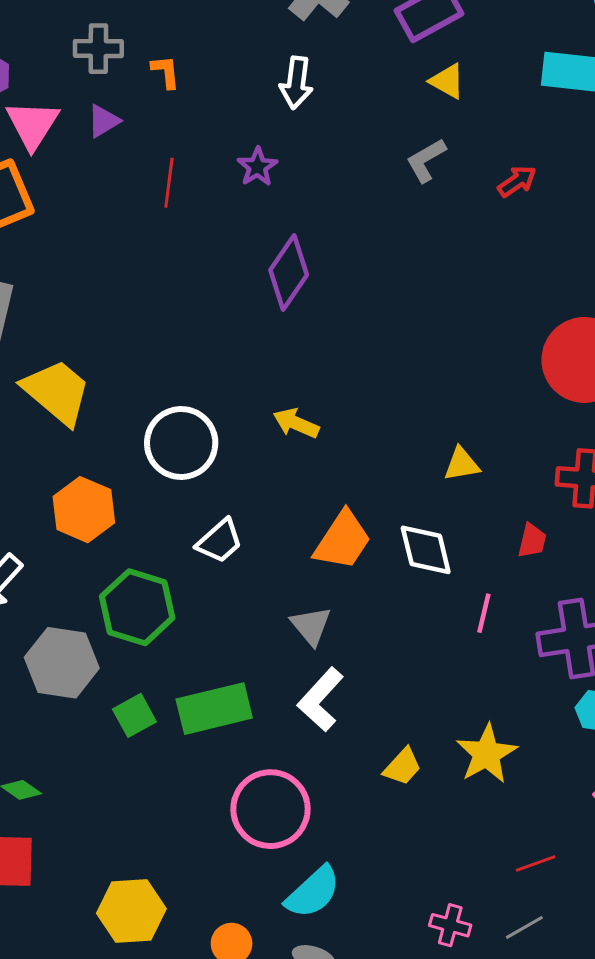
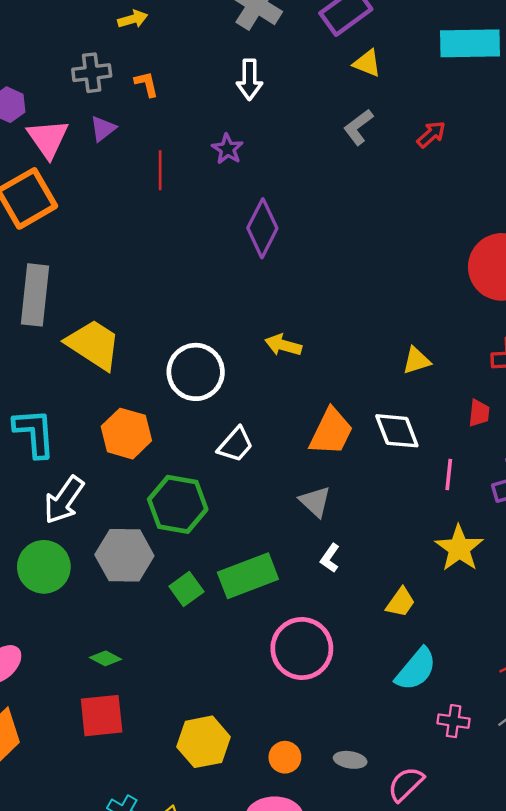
white L-shape: (321, 700) -> (330, 558), size x0.6
yellow star: (487, 754) -> (459, 548), moved
cyan semicircle: (313, 892) -> (416, 669), moved

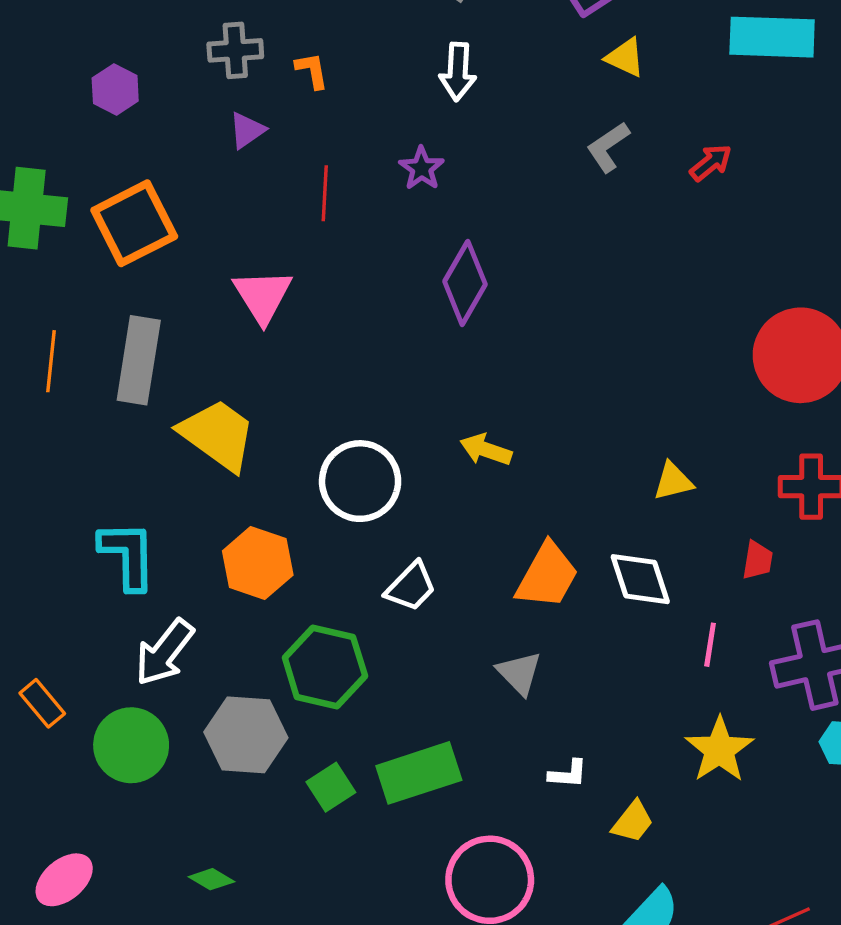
pink triangle: (48, 139) -> (263, 296), moved
white L-shape: (330, 558) -> (568, 774), moved, turned -124

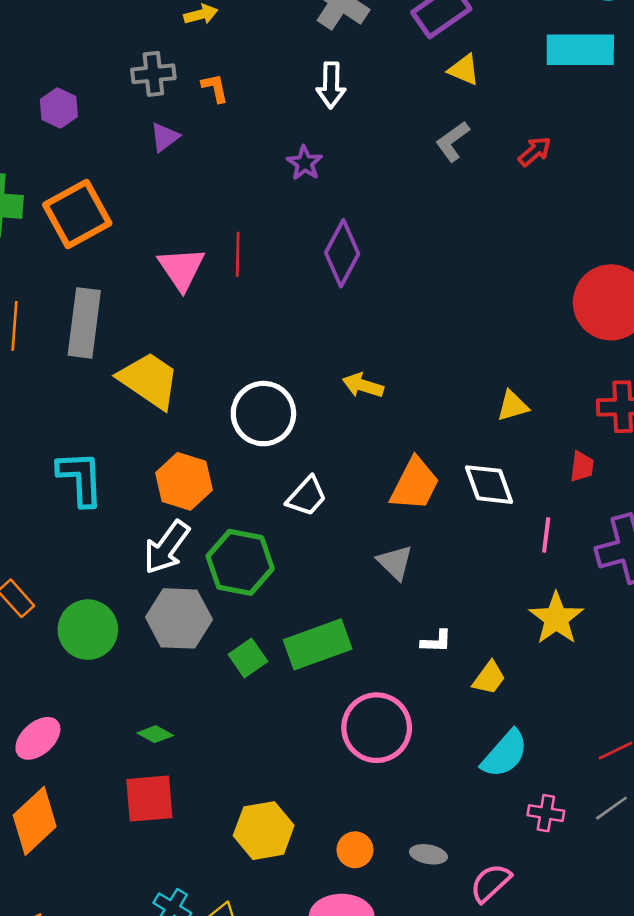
red line: (325, 193) -> (238, 254), moved
white arrow: (164, 652) -> (167, 547), moved

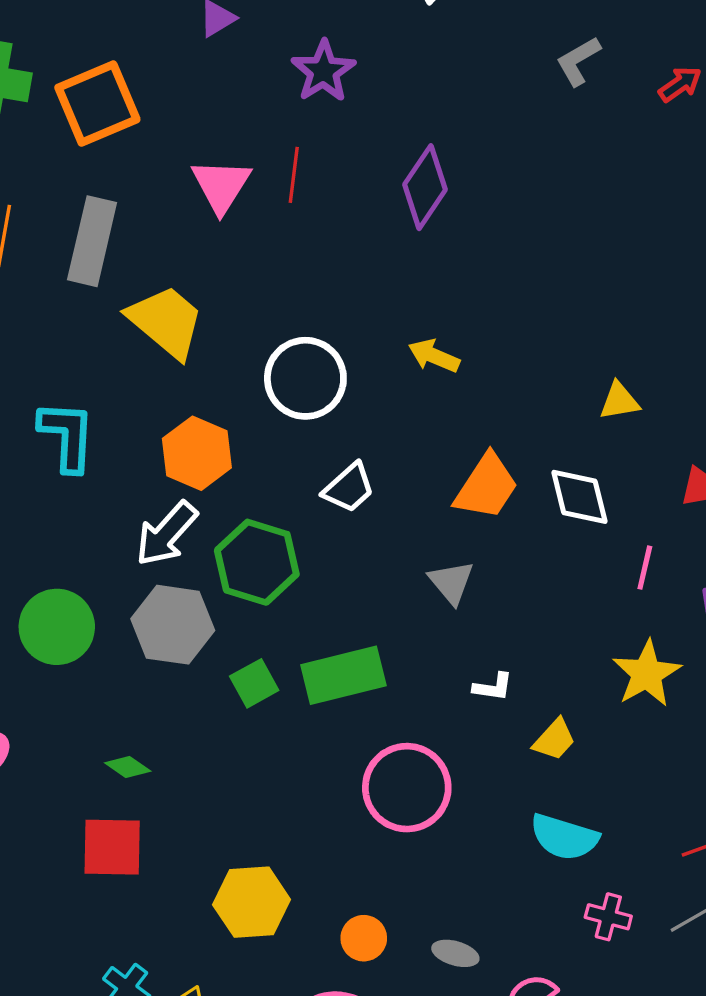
purple star: (305, 163) -> (323, 71), moved, size x1.4
cyan semicircle: (505, 754) -> (564, 837), turned 60

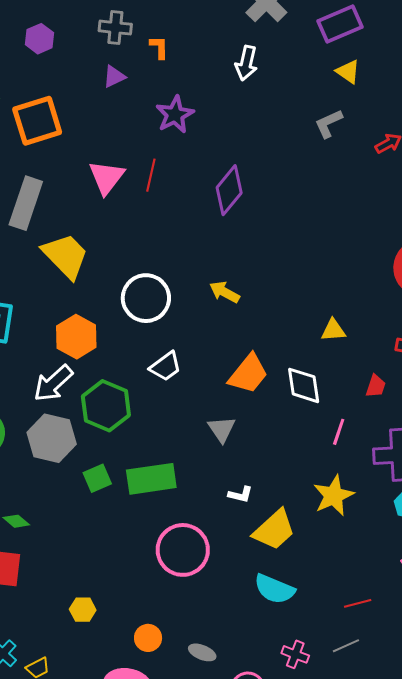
yellow trapezoid: (554, 740) -> (274, 530), size x1.6
yellow hexagon: (252, 902) -> (83, 610), size x0.6
pink cross: (608, 917) -> (295, 654), moved

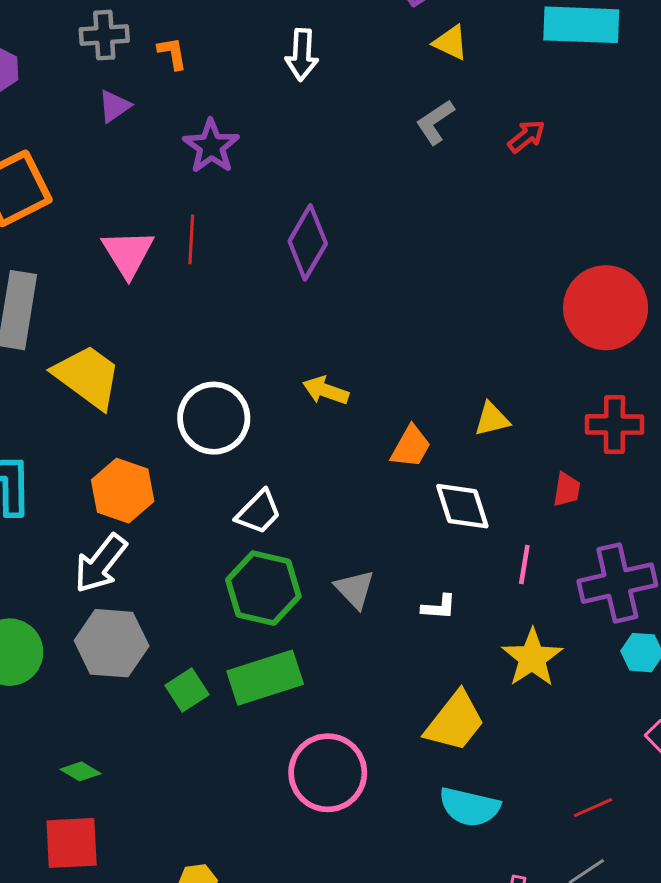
orange trapezoid: (248, 374) -> (411, 447), moved, size x0.7
green hexagon: (106, 406) -> (263, 588), moved
white L-shape: (240, 495) -> (439, 607), moved

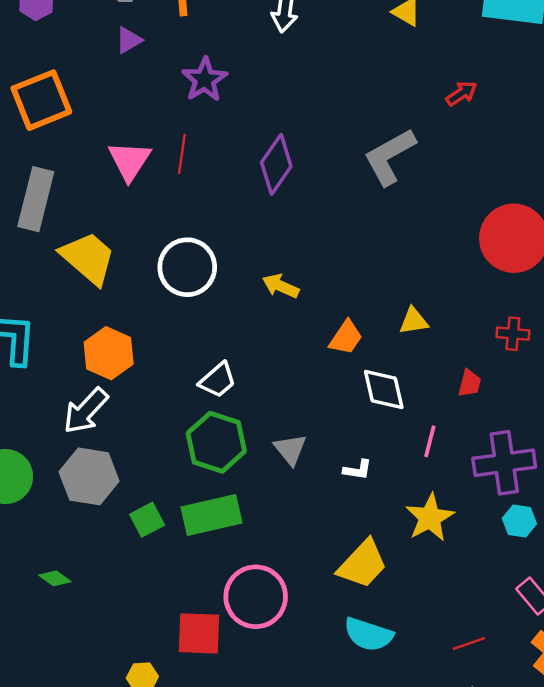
gray L-shape: (435, 122) -> (390, 157), moved, size x1.6
white circle: (214, 418) -> (187, 267), moved
red cross: (614, 424) -> (513, 334), size x0.7
red square: (72, 843) -> (199, 633), moved

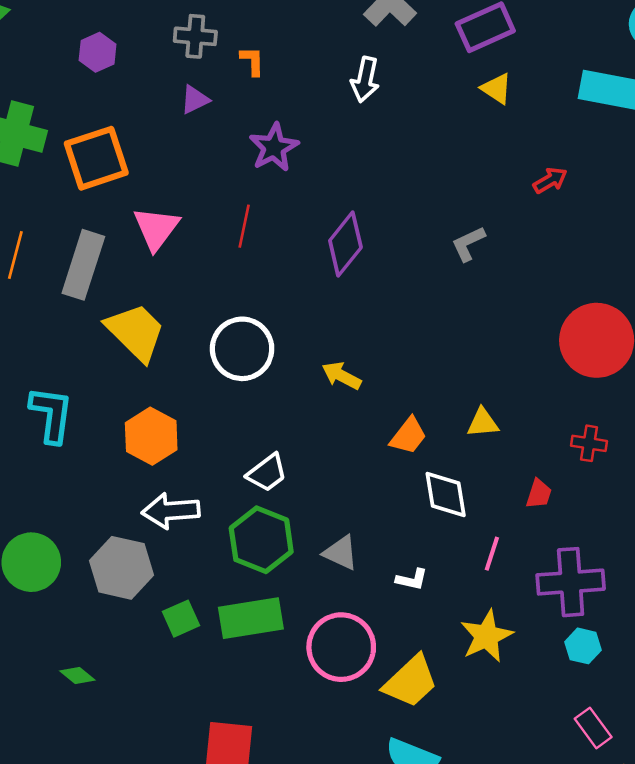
gray L-shape: (390, 157) -> (468, 244), size x0.6
pink triangle: (129, 161) -> (156, 228), moved
white arrow: (86, 411) -> (171, 511), moved, turned 39
gray triangle: (290, 449) -> (341, 553), turned -30
pink circle: (256, 597) -> (341, 647), moved

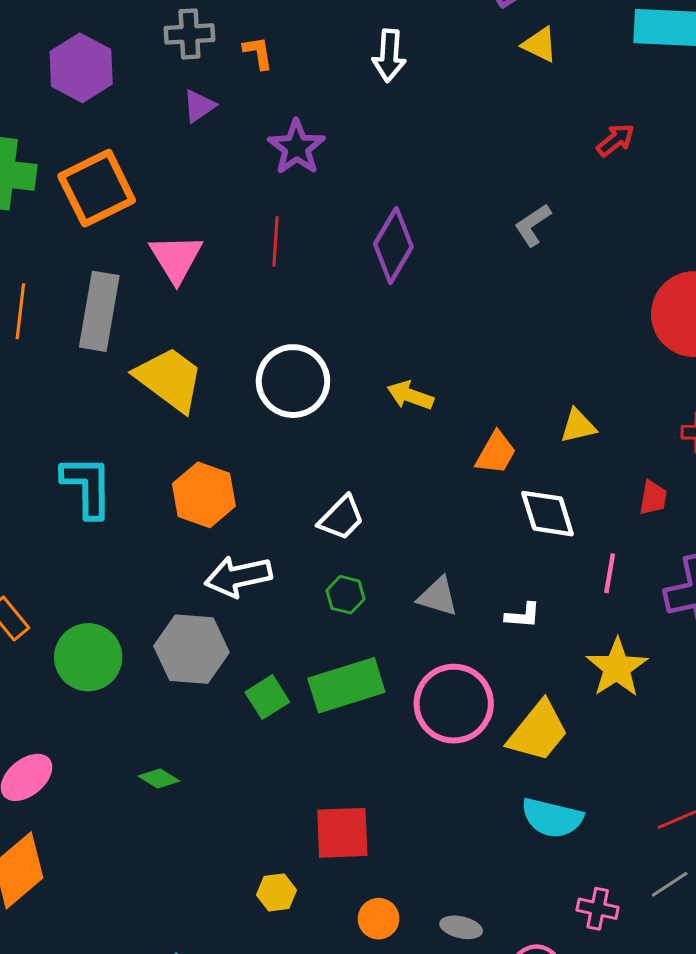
purple hexagon: (98, 52) -> (81, 68), size x1.5
green hexagon: (261, 540) -> (345, 595), size x0.5

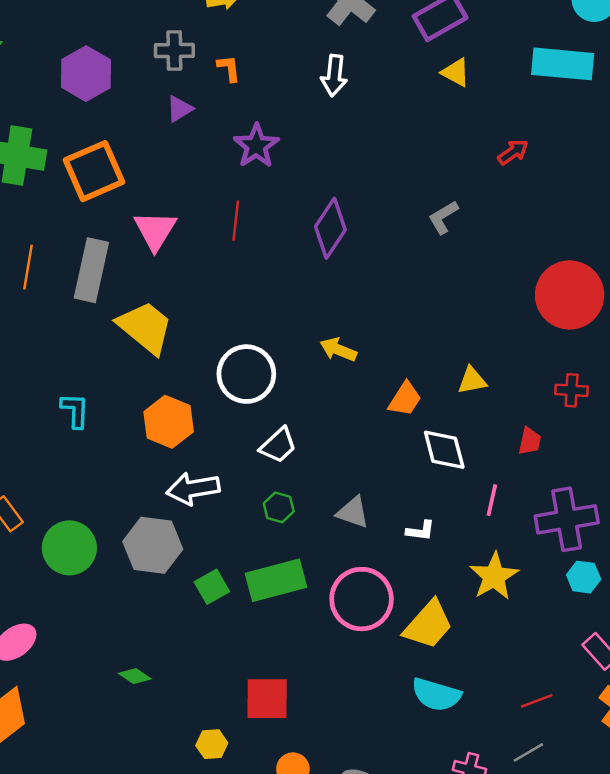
white circle: (293, 381) -> (246, 374), moved
cyan L-shape: (87, 486) -> (75, 410), size x0.7
green diamond: (159, 778) -> (135, 676), moved

